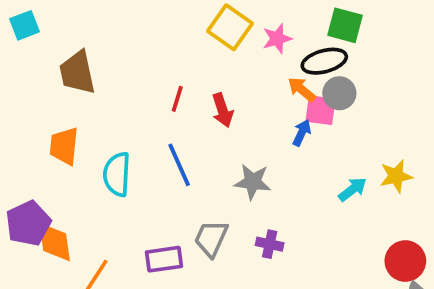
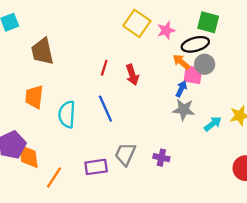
gray star: (253, 182) -> (184, 110), moved

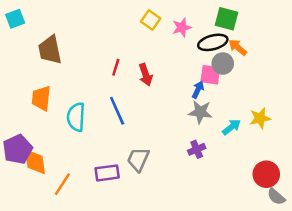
yellow square: (137, 23) -> (151, 20), size x0.7
orange arrow: (181, 62) -> (238, 47), moved
purple cross: (161, 158) -> (197, 149), moved, turned -35

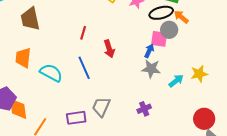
red arrow: (146, 75) -> (109, 49), moved
cyan semicircle: (76, 117) -> (51, 73), turned 115
purple cross: (197, 149) -> (144, 109), moved

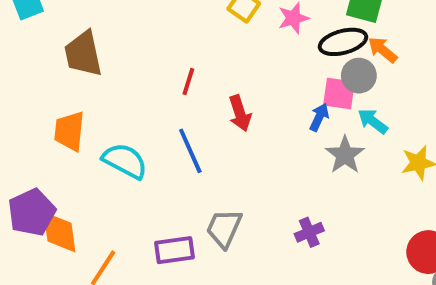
gray star: (151, 69) -> (345, 155), moved, turned 30
cyan arrow: (176, 81) -> (373, 121), moved, turned -105

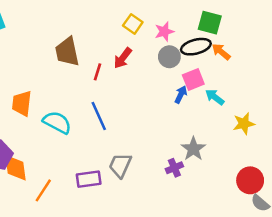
brown trapezoid: (83, 54) -> (67, 52), moved
gray circle: (359, 76) -> (169, 57), moved
pink square: (339, 93) -> (193, 79), turned -30
red arrow: (240, 113) -> (123, 58), moved, turned 55
gray star: (345, 155) -> (193, 149), moved

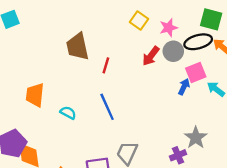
red arrow: (123, 58) -> (151, 56), moved
cyan semicircle: (57, 122) -> (68, 113), size x0.6

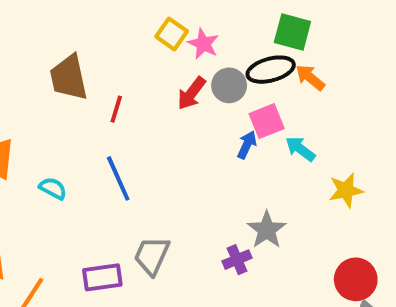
pink star: (169, 28) -> (203, 44), moved, turned -30

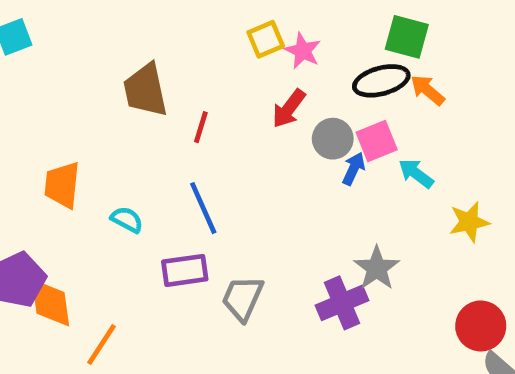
yellow square: (172, 34) -> (266, 39), turned 32
gray circle: (229, 85) -> (333, 139), moved
purple cross: (237, 260) -> (342, 303), size x1.5
purple rectangle: (102, 277) -> (185, 270), moved

